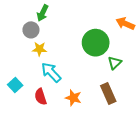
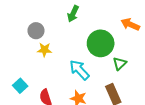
green arrow: (43, 13) -> (73, 14), moved
cyan arrow: (51, 72) -> (79, 70), moved

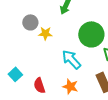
yellow star: (44, 50) -> (45, 33), moved

